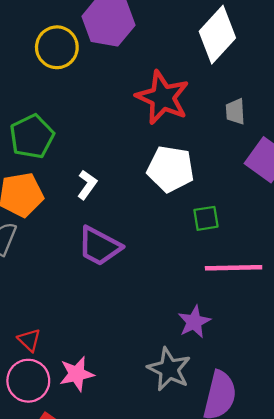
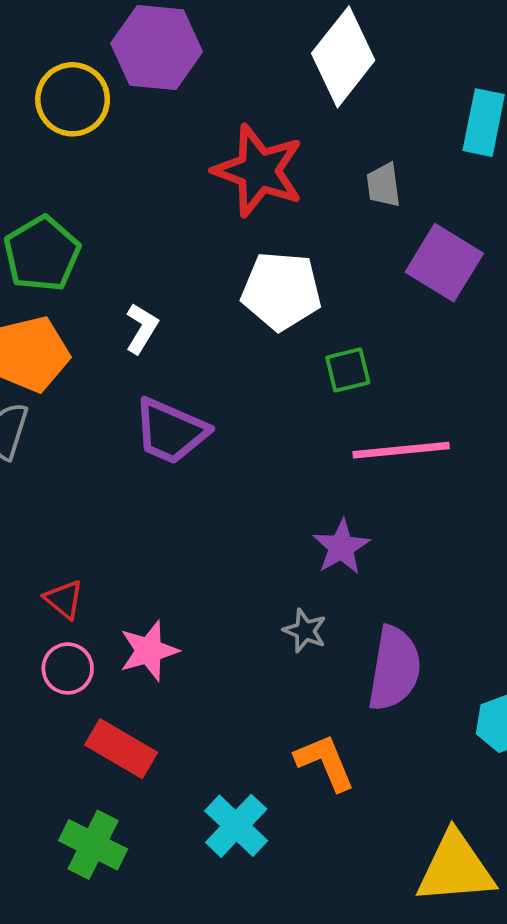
gray star: (169, 369) -> (305, 631), size x0.6
pink circle: (28, 381) -> (68, 668), size x0.7

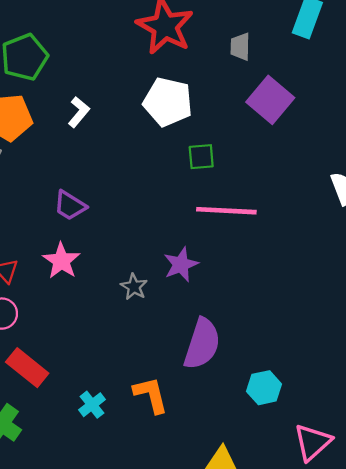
purple trapezoid: (171, 431) -> (70, 206), moved, size x0.7
gray star: (305, 631) -> (134, 287), moved
pink star: (149, 651) -> (61, 261), moved, turned -30
cyan cross: (236, 826) -> (92, 405), moved, size x0.7

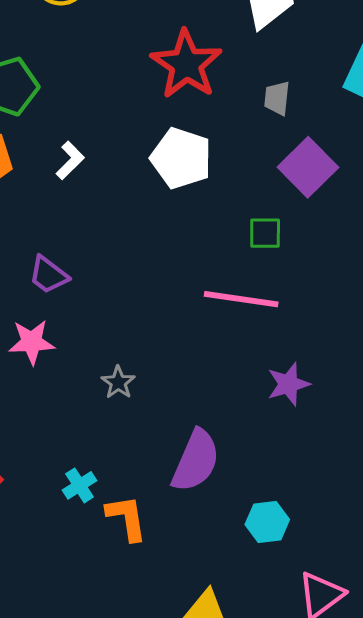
green square: (201, 157) -> (265, 233), moved
pink star: (61, 261) -> (32, 342), turned 30
purple star: (181, 264) -> (288, 384), moved
cyan cross: (92, 405) -> (80, 485), moved

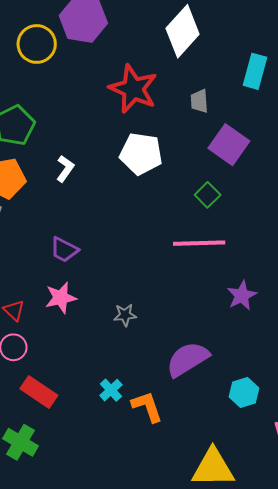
green square: (265, 233) -> (208, 195), turned -35
gray star: (118, 382) -> (125, 315), turned -30
purple semicircle: (196, 461) -> (188, 359), turned -135

